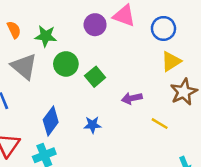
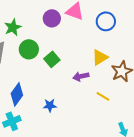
green star: (46, 36) -> (13, 27), turned -30
yellow triangle: (171, 61) -> (100, 57), moved
blue star: (93, 125) -> (50, 105), moved

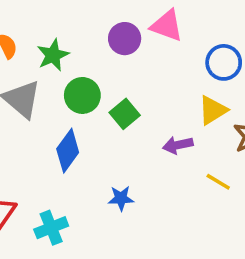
blue circle: (106, 21) -> (224, 62), moved
blue diamond: (17, 94) -> (68, 151), moved

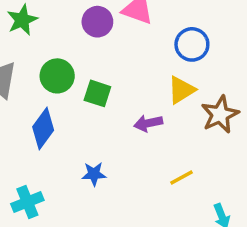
green star: (53, 55) -> (22, 20), moved
green square: (125, 114) -> (97, 93), turned -32
yellow line: (218, 182) -> (181, 177), moved, turned -60

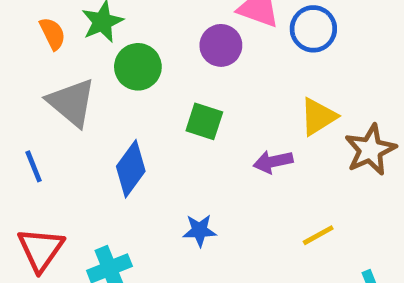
purple circle: (97, 22) -> (221, 45), moved
blue circle: (192, 44) -> (313, 29), moved
green circle: (57, 76) -> (138, 67), moved

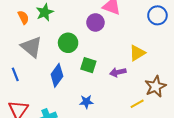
blue circle: (313, 29) -> (157, 15), moved
green circle: (138, 67) -> (68, 43), moved
green square: (204, 121) -> (88, 65), moved
brown star: (370, 150) -> (155, 86), moved

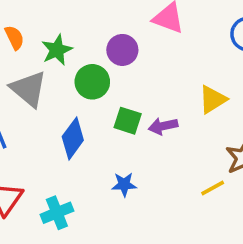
green star: (45, 12) -> (57, 50), moved
purple circle: (95, 22) -> (122, 50), moved
purple arrow: (118, 72) -> (163, 126), moved

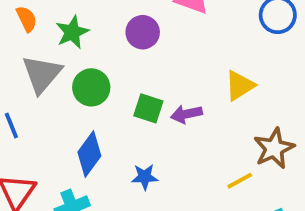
green circle: (92, 82) -> (91, 87), moved
gray triangle: (29, 89) -> (42, 74), turned 30
blue diamond: (73, 138) -> (89, 154), moved

